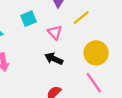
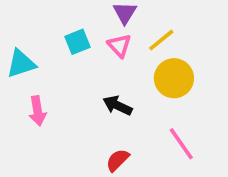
pink triangle: (55, 32) -> (119, 45), moved
yellow circle: (96, 53) -> (174, 78), moved

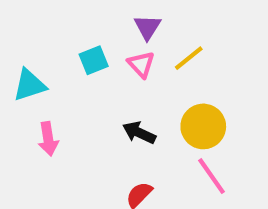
yellow circle: (174, 78) -> (203, 126), moved

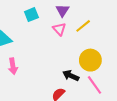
cyan square: (94, 60) -> (31, 15), moved
black arrow: (139, 133) -> (71, 76), moved

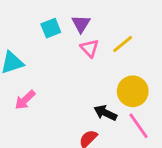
purple triangle: (62, 10) -> (81, 24), moved
pink arrow: (13, 66) -> (25, 100), turned 56

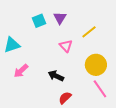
pink triangle: (90, 48) -> (66, 46), moved
black arrow: (105, 113) -> (56, 76), moved

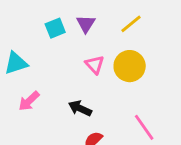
yellow line: (89, 32) -> (131, 24), moved
yellow circle: (96, 65) -> (130, 66), moved

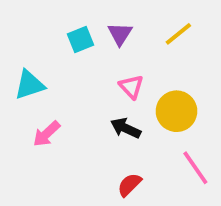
yellow circle: (130, 66) -> (177, 111), moved
black arrow: (80, 108) -> (126, 128), moved

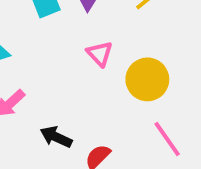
black arrow: (126, 128) -> (56, 137), moved

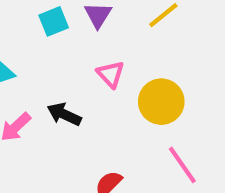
black arrow: (56, 137) -> (64, 114), moved

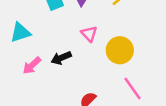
black arrow: (64, 114) -> (61, 58), turned -48

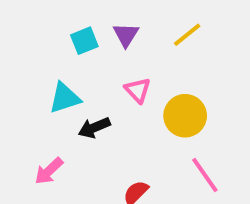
cyan triangle: (20, 32) -> (65, 98), moved
pink arrow: (32, 66) -> (49, 171), moved

